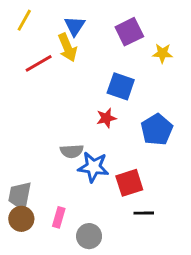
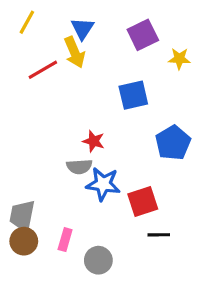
blue square: (121, 86) -> (133, 95), turned -32
red star: (106, 118) -> (94, 141), moved, turned 30

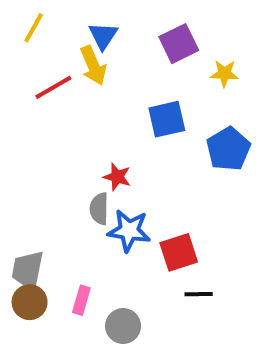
blue pentagon: (173, 143) -> (228, 149), moved
gray semicircle: (79, 167) -> (99, 209), turned 95

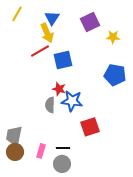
red line: (53, 87) -> (40, 51), moved
blue square: (167, 119) -> (63, 60), moved
blue pentagon: (228, 149) -> (115, 75), turned -30
blue star: (129, 231) -> (72, 101), moved
black line: (199, 294) -> (63, 148), moved

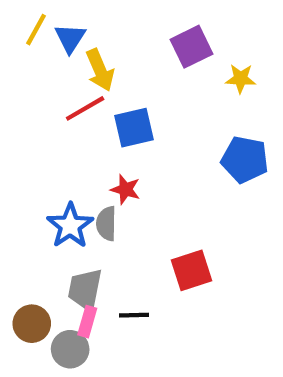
blue triangle: (52, 18) -> (70, 38), moved
blue star: (72, 101) -> (70, 226), moved, turned 30
gray trapezoid: (14, 136) -> (85, 290), moved
gray circle: (62, 164) -> (70, 349), moved

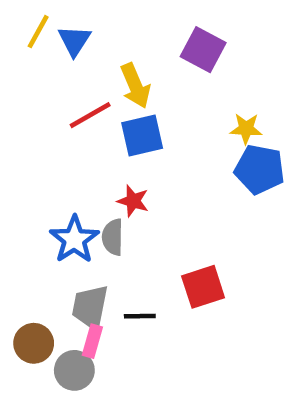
purple square: (192, 47) -> (203, 50), turned -36
yellow arrow: (100, 70) -> (135, 86), moved
yellow star: (241, 79) -> (246, 129), moved
black line: (134, 315) -> (140, 316), moved

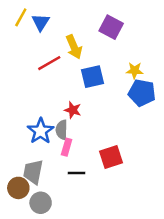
blue square: (142, 135) -> (93, 77), moved
gray trapezoid: (90, 307) -> (33, 172), moved
pink rectangle: (92, 341) -> (67, 147), moved

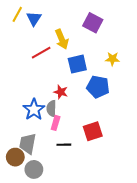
blue pentagon: (142, 93) -> (98, 87), moved

